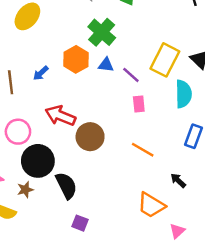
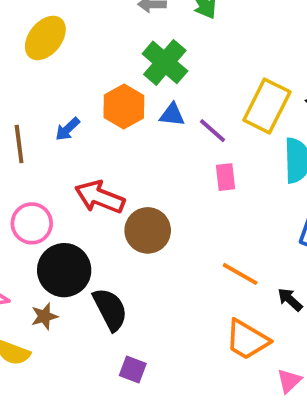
orange line: (143, 150) -> (240, 274), moved

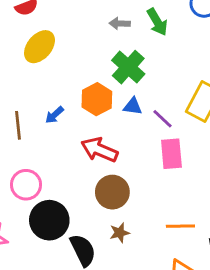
pink rectangle: (226, 177) -> (171, 154), size x1.5
red arrow: (100, 197) -> (99, 150), moved
orange line: (240, 274) -> (180, 226), turned -32
brown star: (44, 316) -> (120, 233), moved

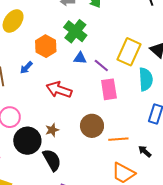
orange hexagon: (97, 99) -> (46, 46), moved
brown circle: (112, 192) -> (92, 126), moved
brown star: (120, 233) -> (52, 130), moved

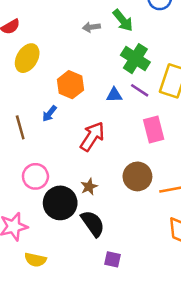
green cross: (75, 31) -> (135, 59), moved
purple line: (101, 66) -> (140, 90), moved
red arrow: (59, 90) -> (92, 136), turned 110

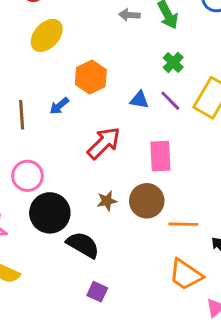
green cross: (135, 59) -> (173, 62), size x0.6
pink rectangle: (154, 130) -> (160, 156), moved
brown star: (89, 187) -> (107, 201), moved
black semicircle: (93, 223) -> (83, 245), turned -36

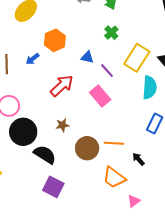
purple line: (170, 101) -> (107, 71), moved
pink rectangle: (160, 156) -> (100, 96), turned -40
brown circle: (147, 201) -> (87, 148), moved
purple square: (97, 292) -> (53, 187), size x1.5

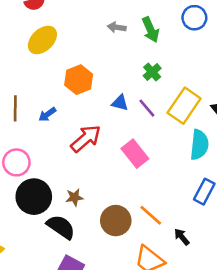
blue arrow: (32, 59) -> (47, 114), moved
purple line: (107, 71) -> (147, 108), moved
brown star: (62, 125) -> (74, 197), moved
orange line: (114, 143) -> (151, 215), turned 36

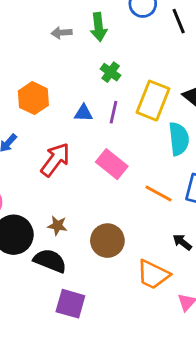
green arrow: (151, 30) -> (99, 27), turned 30
purple line: (147, 108) -> (114, 112), turned 66
brown star: (74, 197) -> (57, 226), turned 30
orange line: (151, 215) -> (159, 194), moved

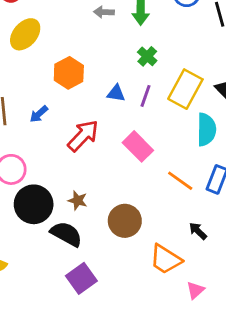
purple square: (70, 304) -> (81, 278), turned 32

